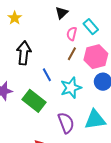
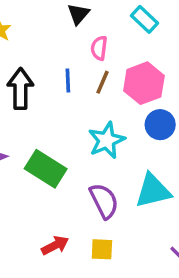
cyan rectangle: (91, 27) -> (144, 19), moved
blue line: (47, 75) -> (68, 80), moved, turned 32

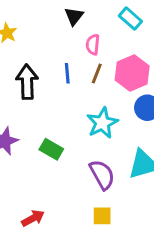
green rectangle: (46, 169) -> (51, 149), size x0.7
red arrow: (55, 245) -> (33, 218), moved

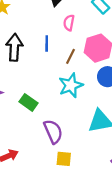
brown line: (97, 73) -> (71, 56), moved
purple semicircle: (102, 175) -> (53, 132), moved

